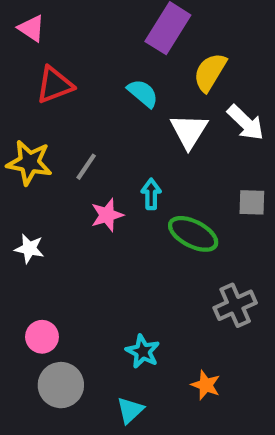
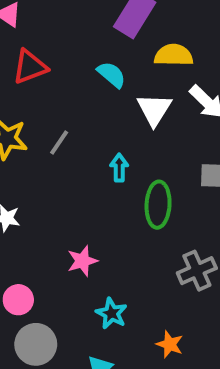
yellow semicircle: (210, 72) -> (174, 55), turned 60
pink star: (107, 215) -> (82, 261), moved
green ellipse: (193, 234) -> (158, 205), turned 66

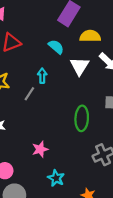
gray line: (59, 142) -> (29, 94), moved
cyan arrow: (119, 168) -> (42, 76), moved

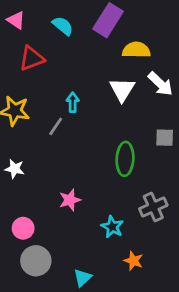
cyan semicircle: (56, 47) -> (63, 26), moved
cyan star: (56, 178) -> (112, 227), moved

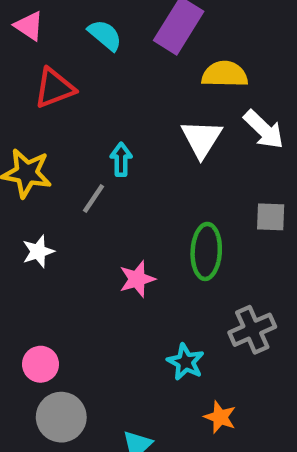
white star: (15, 169) -> (38, 251), moved, turned -30
pink star: (70, 200) -> (137, 279), moved

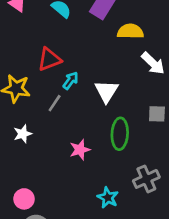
red triangle: (54, 88) -> (49, 59), moved
white triangle: (202, 139) -> (106, 91), moved
cyan arrow: (121, 159) -> (71, 81), turned 36

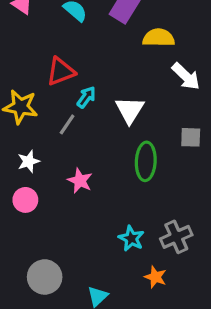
pink star: (80, 150) -> (80, 181), moved, turned -30
gray cross: (146, 179) -> (176, 237), moved
pink circle: (24, 199) -> (25, 200), moved

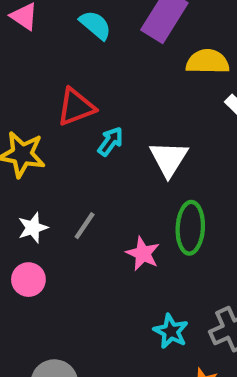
gray line: (67, 124) -> (85, 226), moved
pink star: (80, 181) -> (143, 254), moved

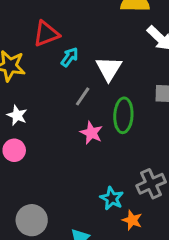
gray line: (85, 226) -> (83, 96), moved
white star: (33, 228) -> (17, 115), turned -30
cyan star: (171, 331) -> (112, 198), moved

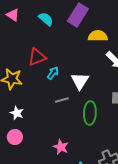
gray line: (83, 96) -> (62, 100), turned 40
pink star: (91, 133) -> (61, 147), moved

